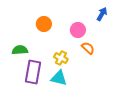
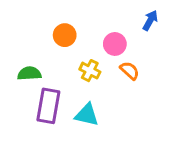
yellow cross: (61, 58) -> (90, 71), moved

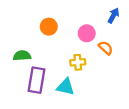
yellow cross: (90, 71) -> (78, 62), moved, turned -32
orange semicircle: (130, 71) -> (106, 48), moved

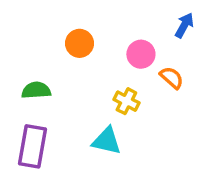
yellow cross: (78, 62) -> (126, 101), turned 32
purple rectangle: (37, 80) -> (33, 146), moved

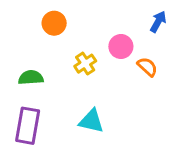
orange circle: (80, 43) -> (54, 23), moved
yellow cross: (126, 101) -> (85, 64), moved, turned 30

